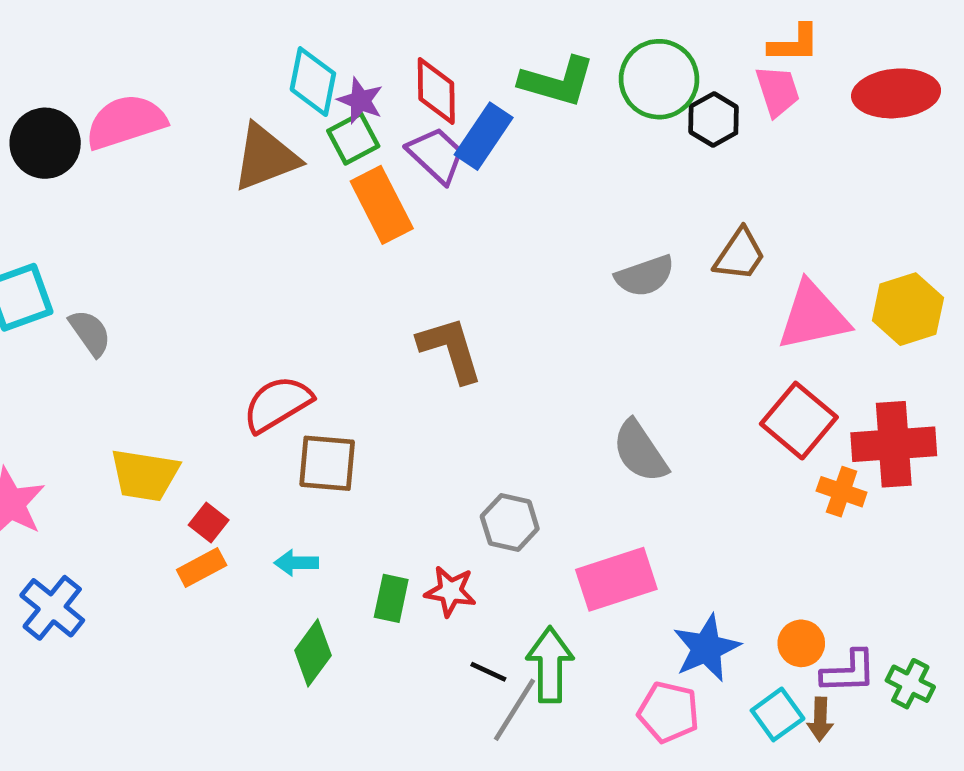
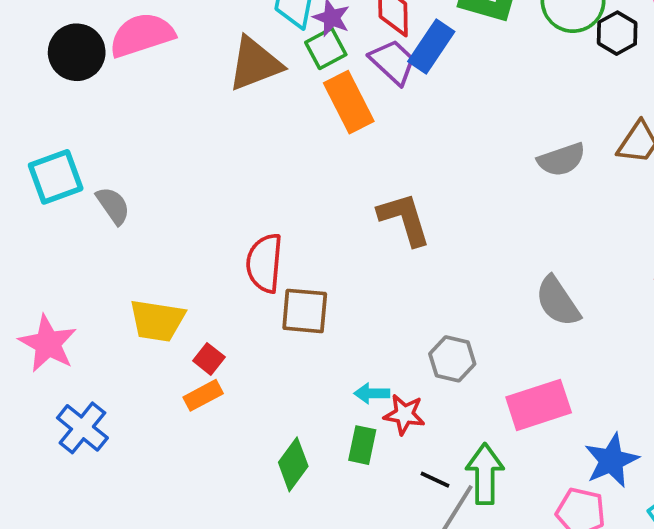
red semicircle: (277, 404) -> (264, 263), turned -54
cyan arrow: (296, 563) -> (372, 393), moved
green rectangle: (391, 598) -> (362, 445), moved

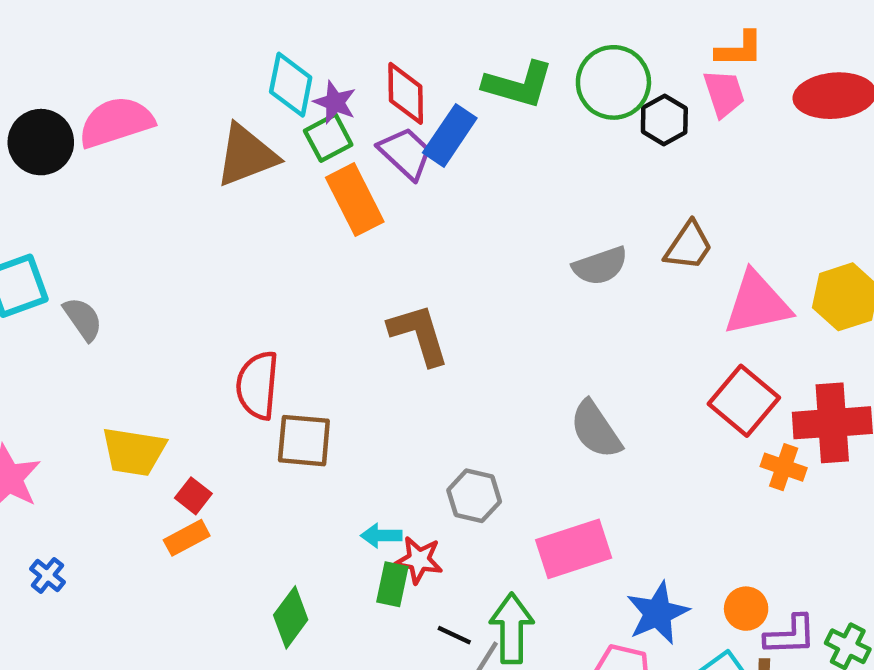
blue cross: (82, 428) -> (47, 575), size x0.6
green rectangle: (362, 445) -> (392, 584), moved

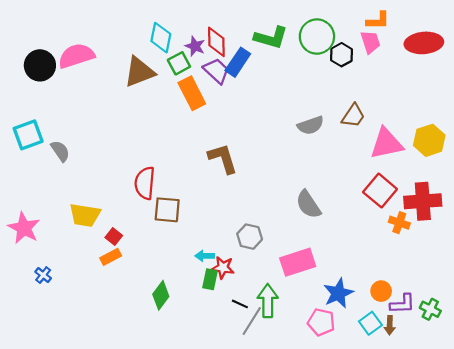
purple star: (335, 102) -> (195, 46), moved

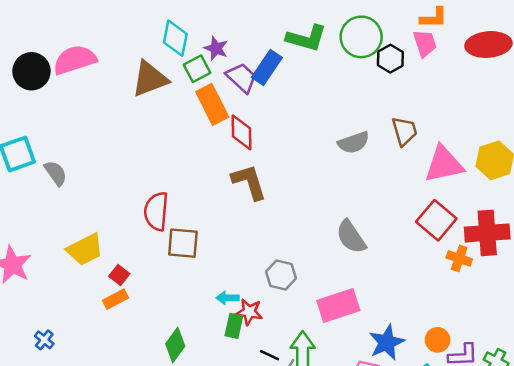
red diamond: (216, 42) -> (242, 132), moved
brown trapezoid: (353, 116) -> (404, 131), turned -50
yellow trapezoid: (85, 215) -> (85, 249), turned -36
blue cross: (43, 275) -> (44, 340), moved

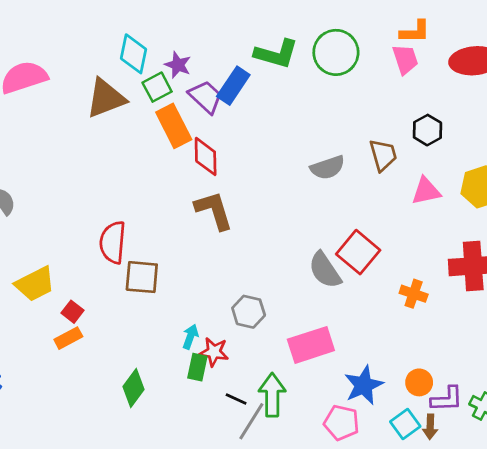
black hexagon: (390, 59) -> (427, 130), moved
pink triangle: (444, 164) -> (426, 191), size x0.7
red square: (436, 220) -> (358, 252), moved
orange cross: (459, 258) -> (414, 294), moved
cyan arrow: (228, 298) -> (190, 337), turned 110

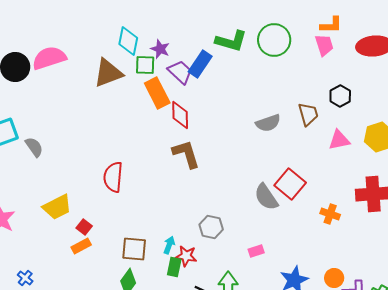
green square: (157, 87) -> (145, 65), turned 30
brown square: (142, 277) -> (134, 249), moved
pink rectangle: (311, 345) -> (256, 251), size x0.5

